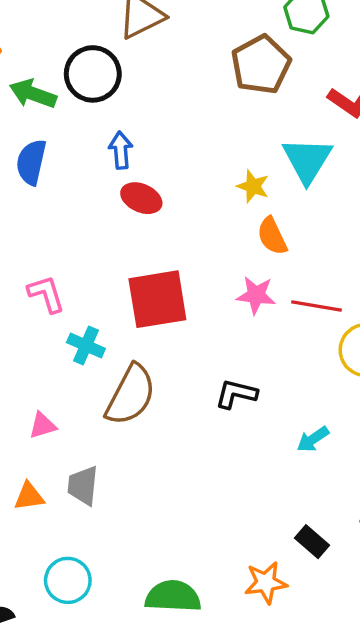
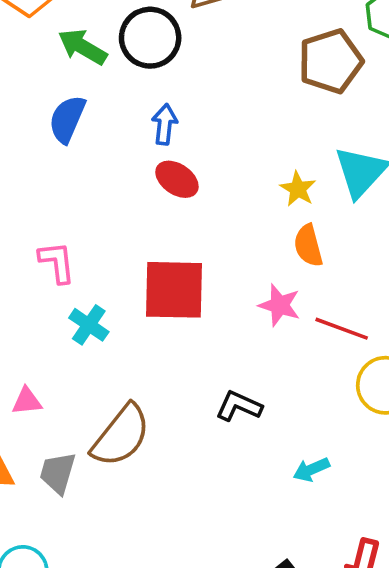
brown semicircle: (131, 395) -> (121, 436), moved

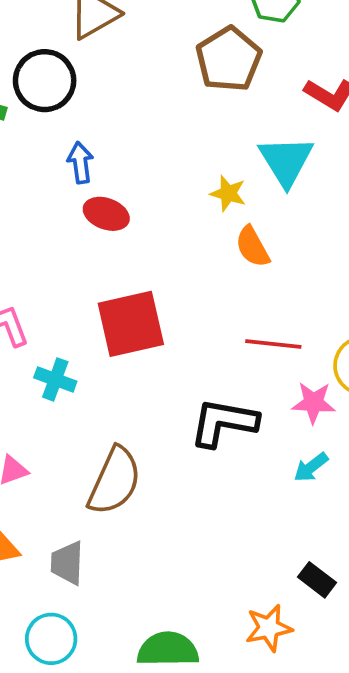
pink star: (280, 305) -> (313, 403), moved
red line: (342, 329) -> (273, 344), moved
black L-shape: (239, 406) -> (224, 423), size x1.5
gray trapezoid: (58, 473) -> (67, 563), moved

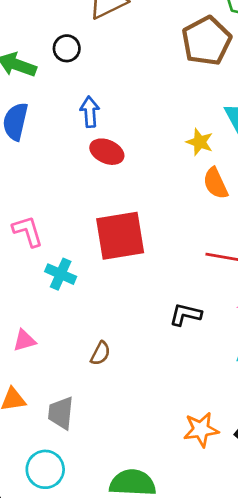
black circle: (45, 81) -> (67, 48), size x0.6
black L-shape: (224, 423) -> (185, 315), size x0.6
brown semicircle: (115, 481) -> (100, 353), size x0.5
orange star: (269, 628) -> (201, 430), moved

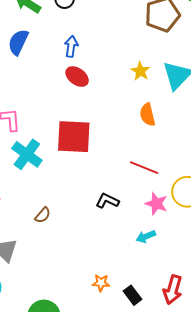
yellow star: (200, 142) -> (140, 71), moved
cyan cross: (61, 274) -> (27, 154), size x1.4
orange star: (201, 430) -> (101, 283), size x0.7

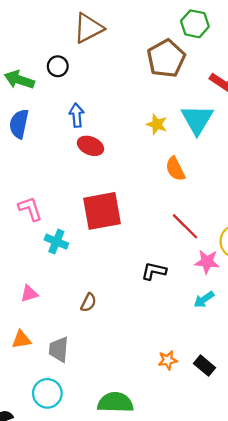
cyan cross: (27, 154) -> (56, 242), size x0.7
red line: (144, 168) -> (185, 226), turned 36

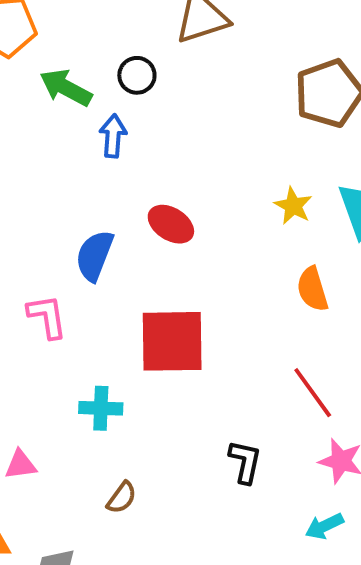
blue arrow: (77, 115) -> (113, 136), moved
blue semicircle: (19, 124) -> (94, 256), moved
cyan cross: (56, 242) -> (101, 408), moved, turned -30
black L-shape: (154, 271) -> (245, 462), turned 80

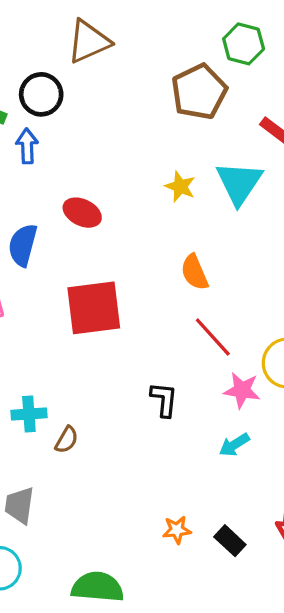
black circle: (137, 75) -> (41, 94), size x1.4
orange semicircle: (312, 289) -> (195, 272), moved
cyan cross: (101, 408) -> (29, 414), moved

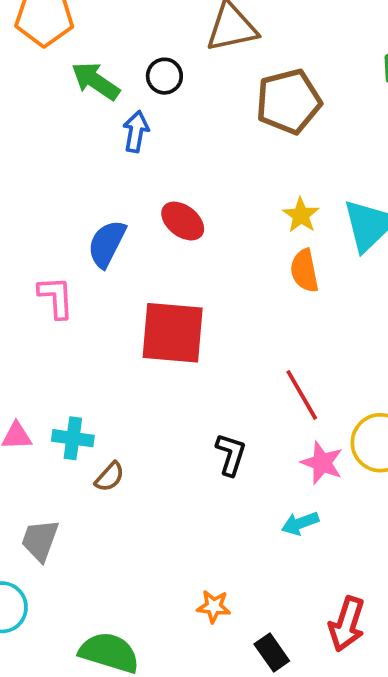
brown pentagon: (199, 92) -> (289, 101), moved
black circle: (41, 94) -> (164, 76), size x0.7
orange semicircle: (195, 272) -> (304, 271), moved
black rectangle: (230, 541) -> (272, 653), moved

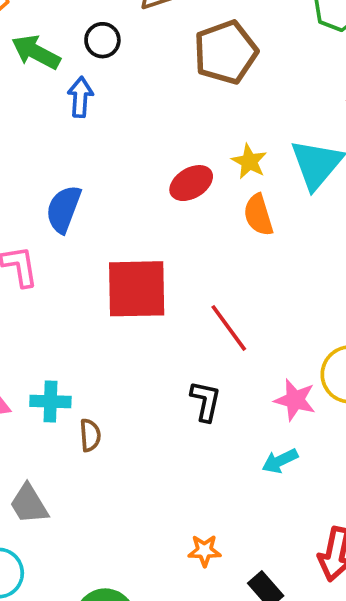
red ellipse: (183, 221) -> (191, 183), moved, turned -63
red line: (302, 395) -> (229, 328), moved
brown semicircle: (110, 477) -> (90, 435), turned -40
gray trapezoid: (40, 540) -> (29, 504), turned -45

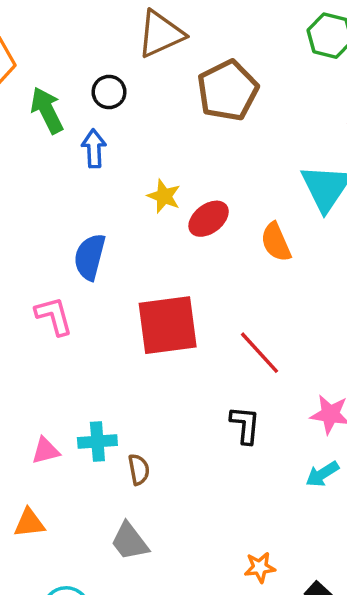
green arrow: (36, 52) -> (47, 110), turned 42
yellow star: (249, 161) -> (164, 196), moved
gray trapezoid: (29, 504) -> (130, 541), moved

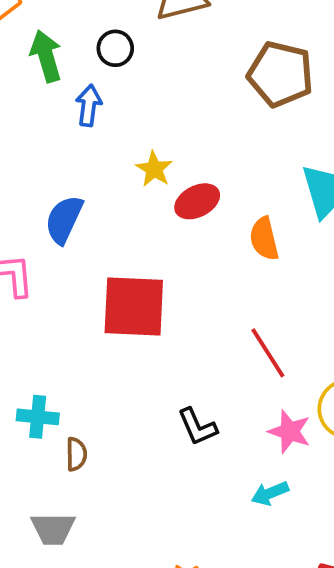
brown pentagon: (228, 91) -> (280, 74), moved, turned 30
red line: (260, 353) -> (268, 353), moved
black L-shape: (245, 425) -> (197, 427), turned 141
gray trapezoid: (130, 541) -> (53, 529), turned -63

